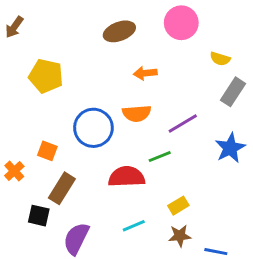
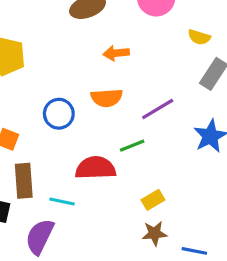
blue circle: (93, 128) -> (59, 114), size x0.7
brown rectangle: (62, 188) -> (24, 181), turned -36
cyan line: (134, 226) -> (62, 201), moved, turned 35

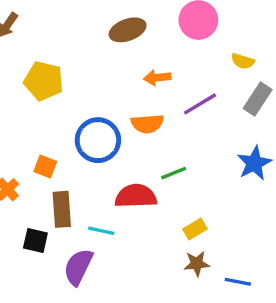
purple line: (158, 109) -> (200, 104), moved
blue circle: (59, 114) -> (98, 140), size x1.4

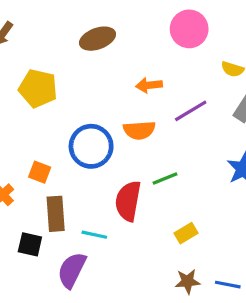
brown ellipse: (128, 30) -> (97, 39), moved
red semicircle: (136, 196) -> (128, 201), turned -78
brown star: (197, 264) -> (188, 281), moved

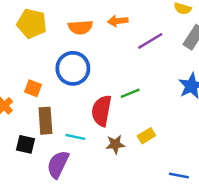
orange semicircle: (139, 130) -> (80, 27), moved
brown star: (188, 281) -> (115, 144), moved

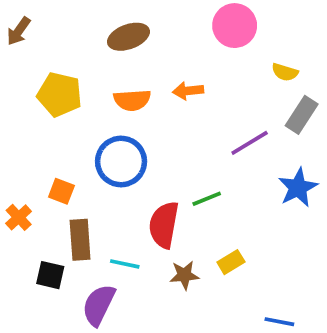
purple line: (150, 41) -> (250, 143), moved

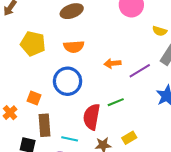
orange arrow: (188, 91) -> (113, 63), moved

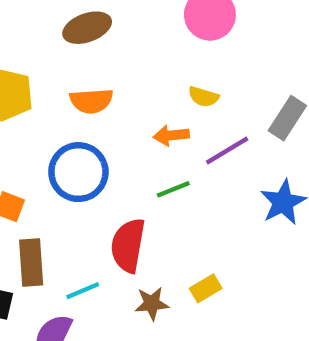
yellow semicircle: (160, 31) -> (203, 97), moved
green line: (116, 102) -> (173, 189), moved
cyan line: (70, 139) -> (83, 291), turned -35

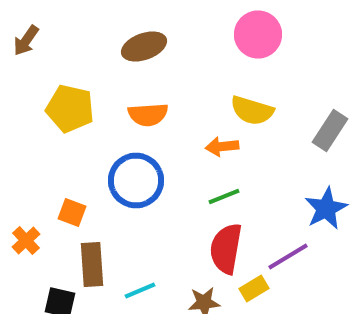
yellow semicircle: (203, 97) -> (252, 110), size x1.5
purple line: (227, 151) -> (288, 256), moved
red semicircle: (128, 245) -> (226, 248), moved

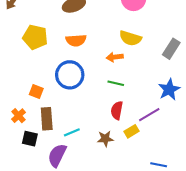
green line: (224, 196) -> (116, 83), turned 35
orange cross: (26, 240) -> (18, 116), moved
red semicircle: (226, 248) -> (117, 110), size x0.7

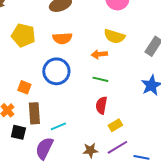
purple line: (149, 115) -> (117, 147), moved
brown star: (105, 139) -> (90, 150), moved

